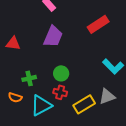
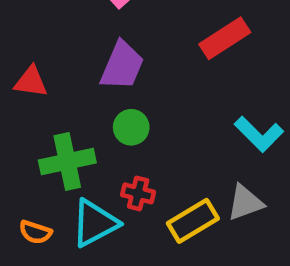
green circle: (61, 73) -> (131, 127), moved
green cross: (29, 78) -> (67, 161), size x1.6
orange semicircle: (15, 97) -> (35, 232), moved

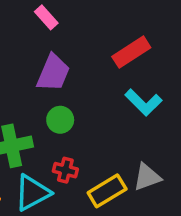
cyan L-shape: (259, 134) -> (143, 102), moved

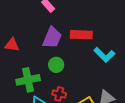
red rectangle: (131, 52) -> (81, 35), moved, turned 35

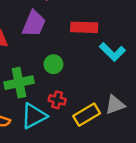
purple trapezoid: (52, 38) -> (34, 24), moved

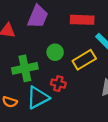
yellow rectangle: (87, 115) -> (84, 60), moved

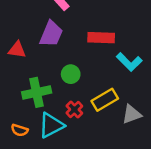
yellow rectangle: (84, 60) -> (105, 100), moved
red cross: (58, 84) -> (74, 109), turned 32

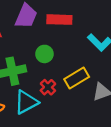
red rectangle: (101, 38) -> (59, 20), moved

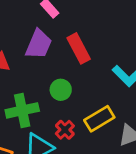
red rectangle: (59, 20) -> (79, 48), turned 60

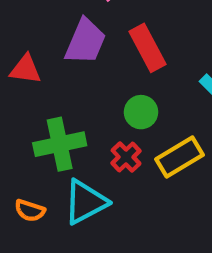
green circle: (61, 90) -> (141, 112), moved
red cross: (65, 130) -> (126, 157), moved

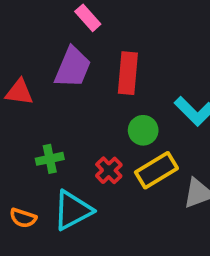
red rectangle: (147, 48) -> (128, 73), turned 33
green circle: (141, 112) -> (143, 130), moved
green cross: (60, 144) -> (50, 159), size x0.6

